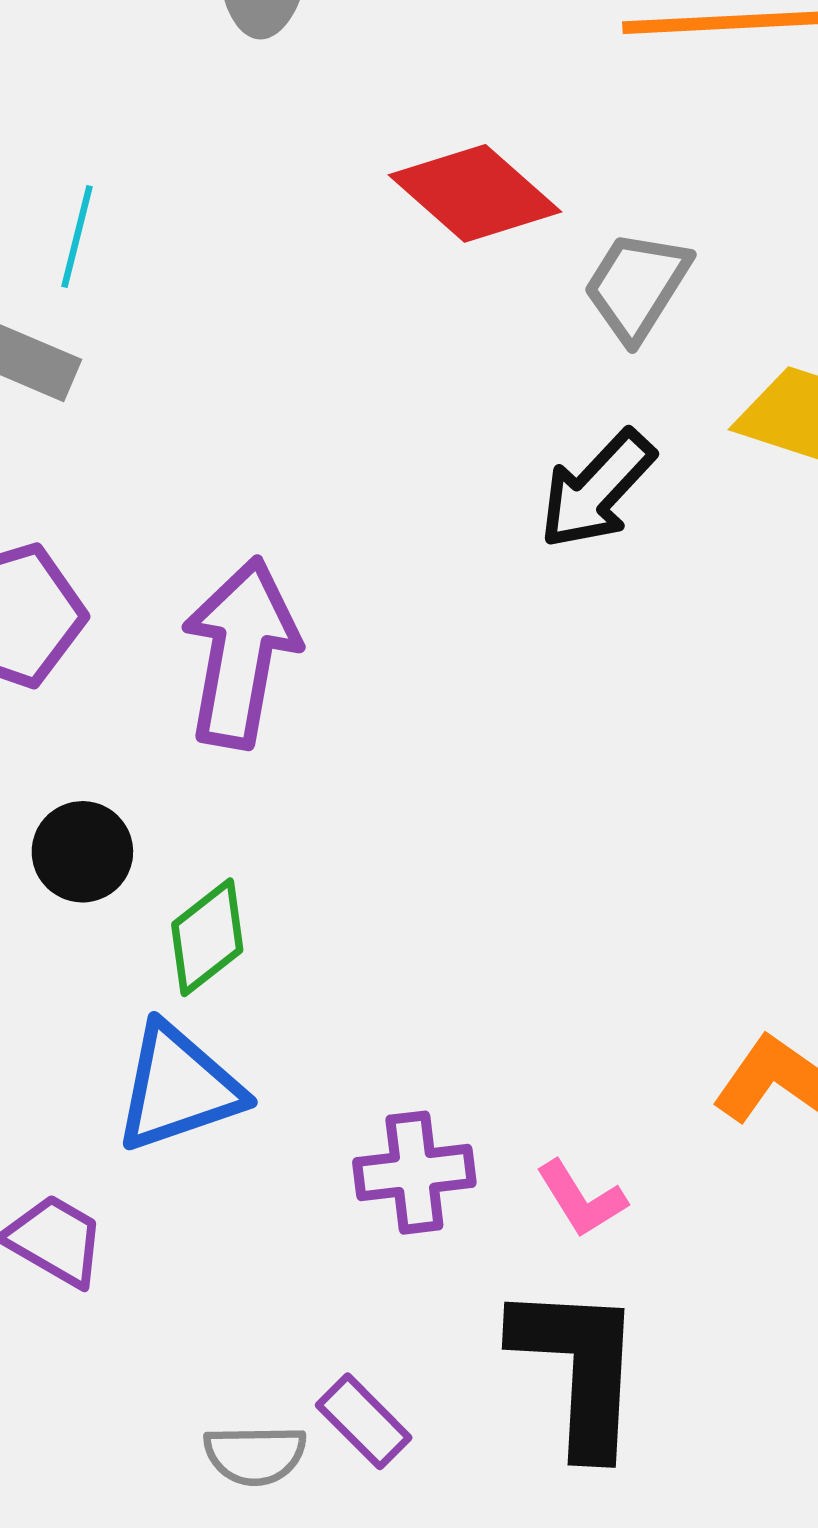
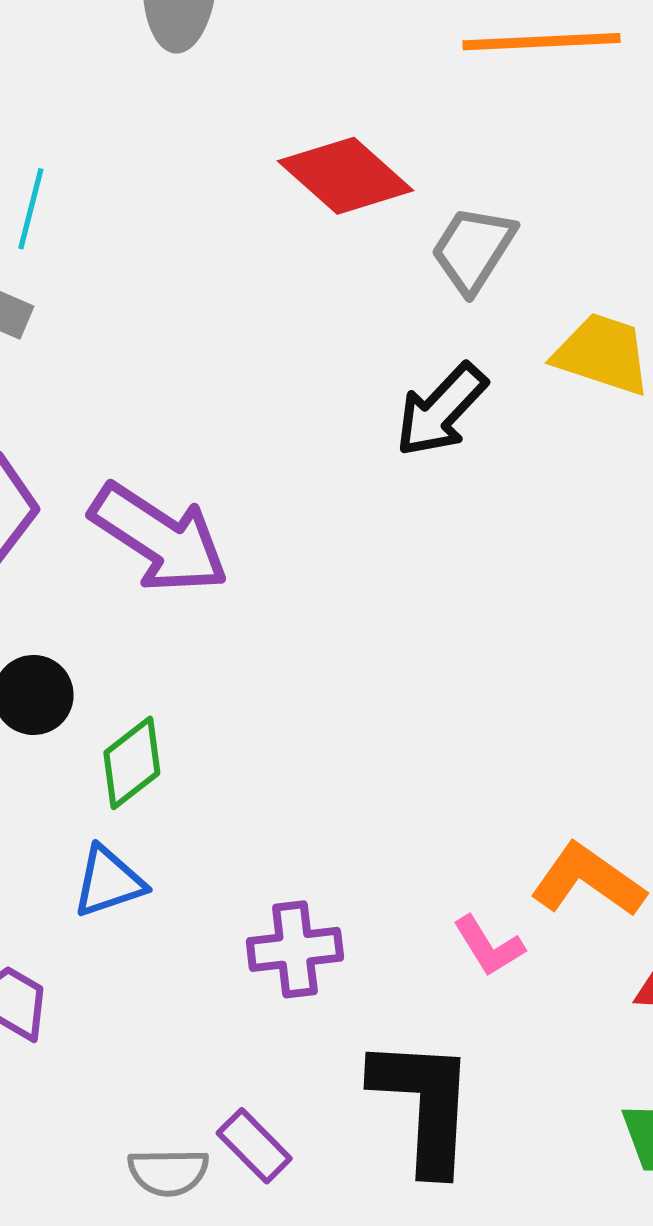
purple arrow: (241, 653) -> (159, 538), turned 113
blue triangle: (178, 1088) -> (109, 882), size x0.7
pink L-shape: (581, 1199) -> (489, 946), moved

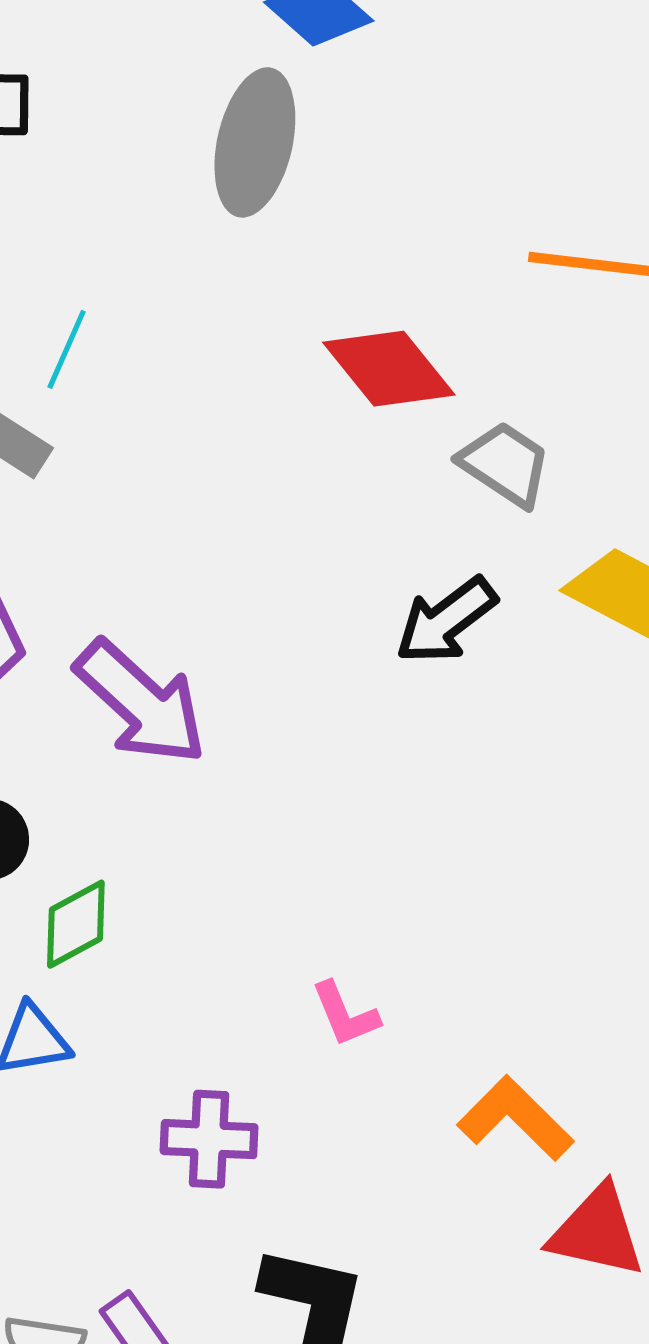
gray trapezoid: (473, 249) -> (505, 464), turned 82
pink L-shape: (489, 946) -> (345, 1014), moved

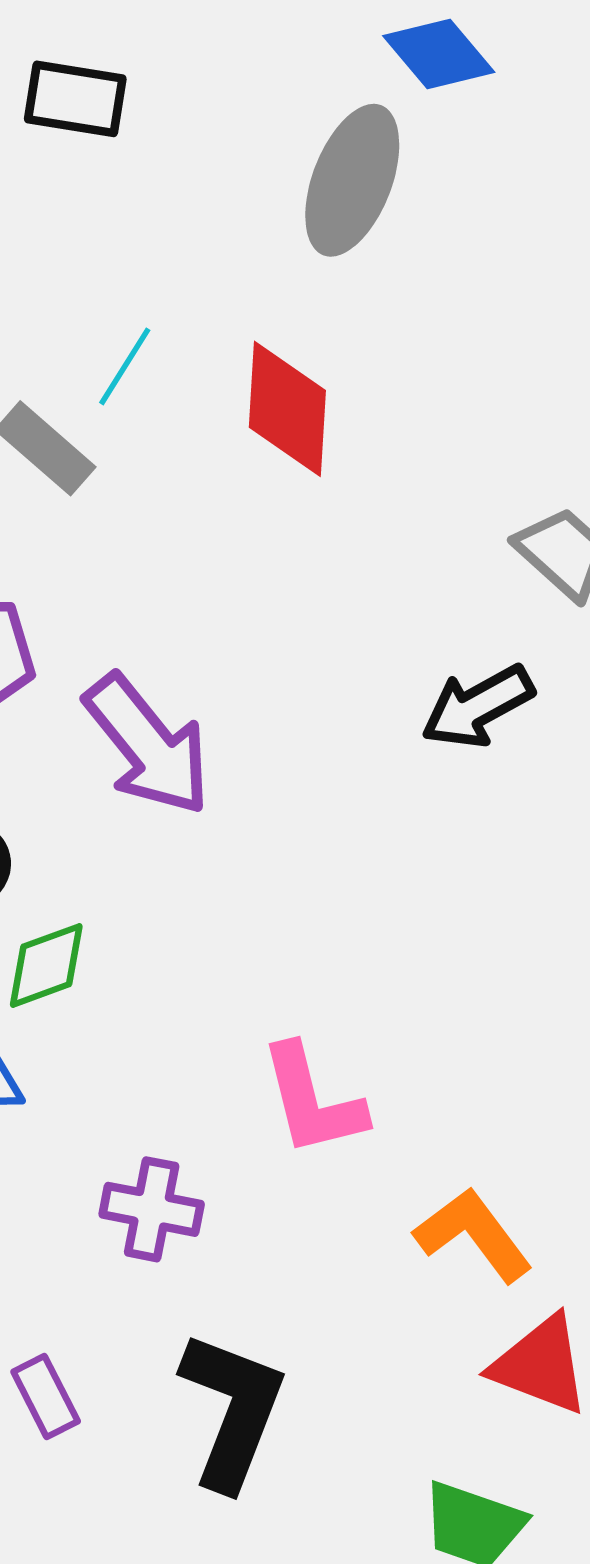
red diamond: (389, 369) -> (287, 409), moved, turned 34
pink L-shape: (345, 1014) -> (312, 1100), size x1.6

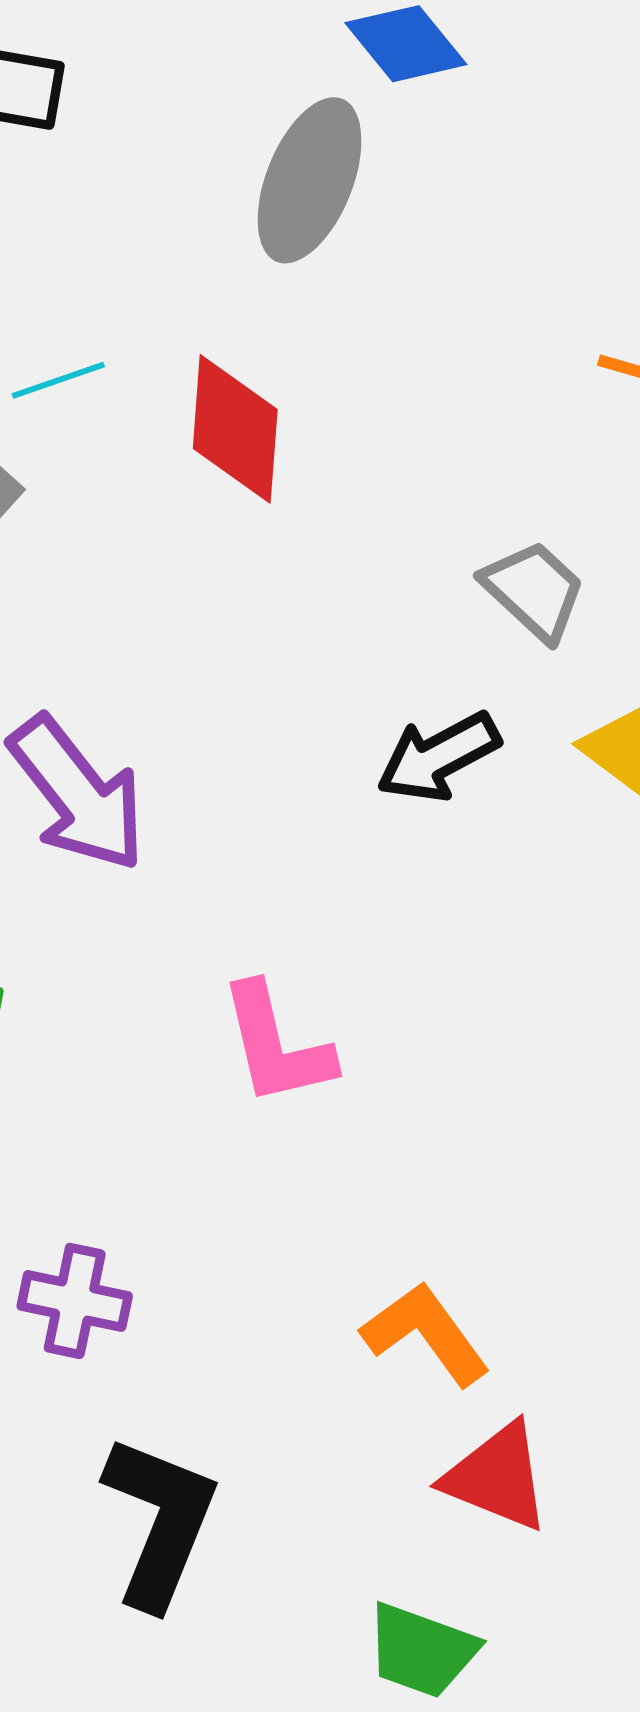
cyan line: (125, 366) -> (58, 380), turned 38
pink L-shape: (312, 1100) -> (276, 1045), moved

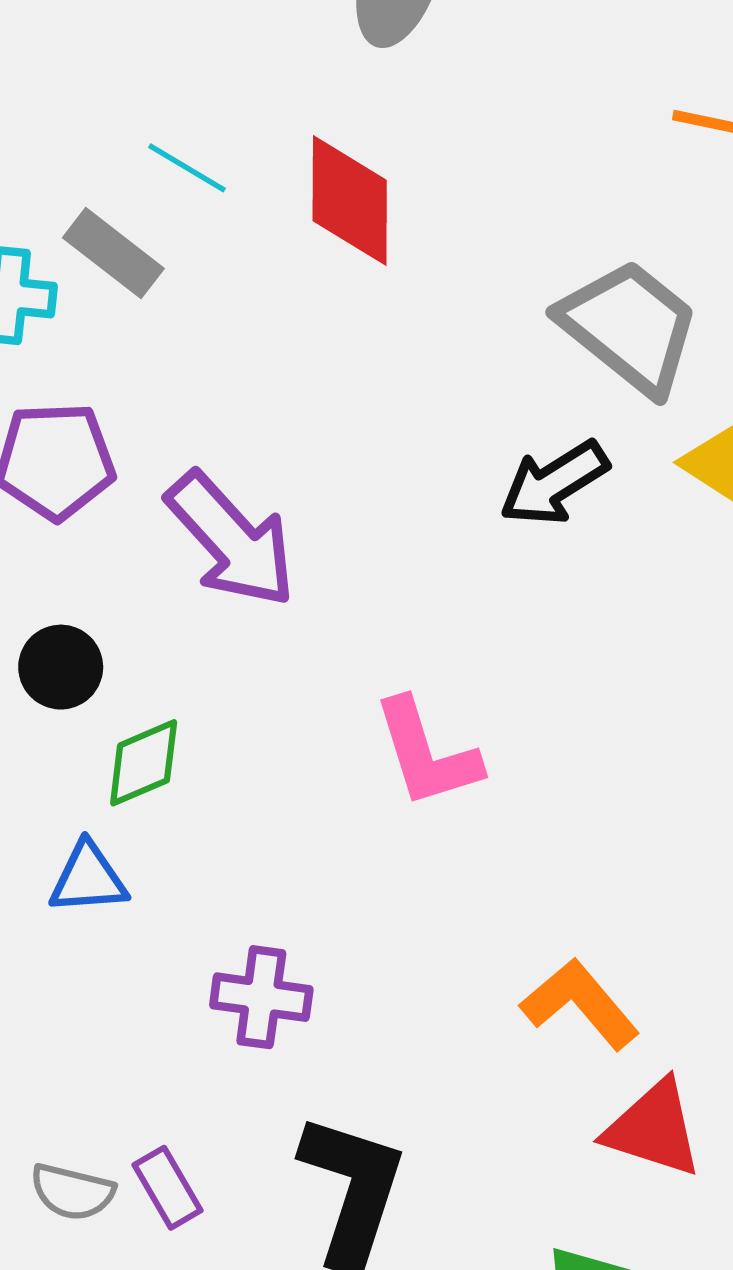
cyan line: (58, 380) -> (187, 168), turned 54
gray trapezoid: (534, 590) -> (630, 327), size x1.5

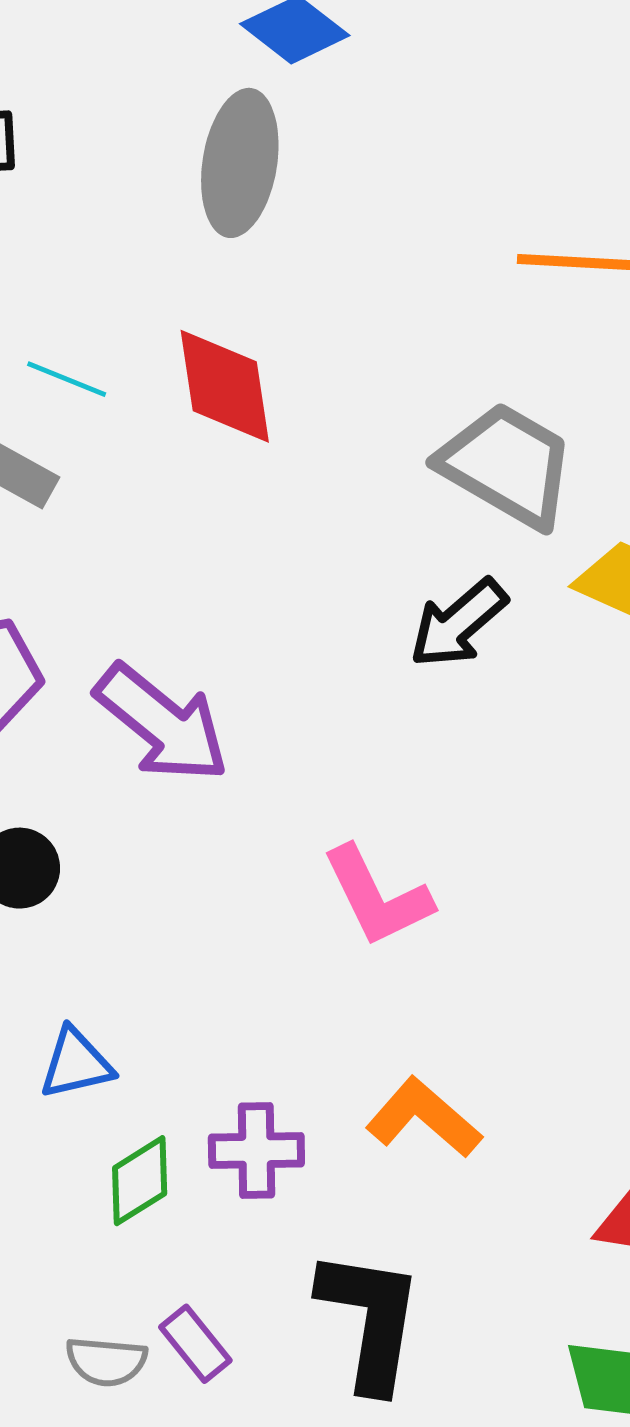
green diamond: (144, 763) -> (140, 1181), moved
orange L-shape: (580, 1004) -> (424, 1118), moved

